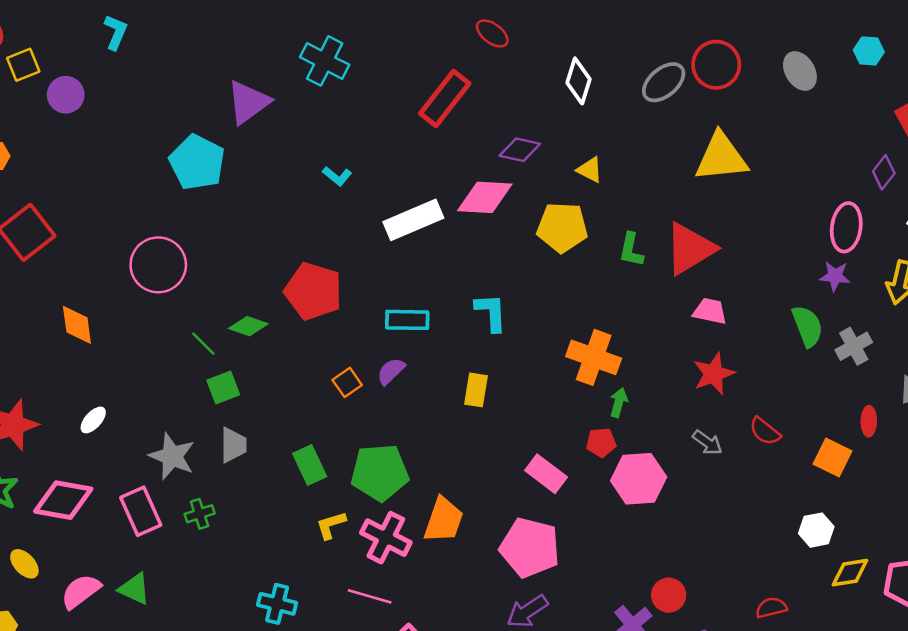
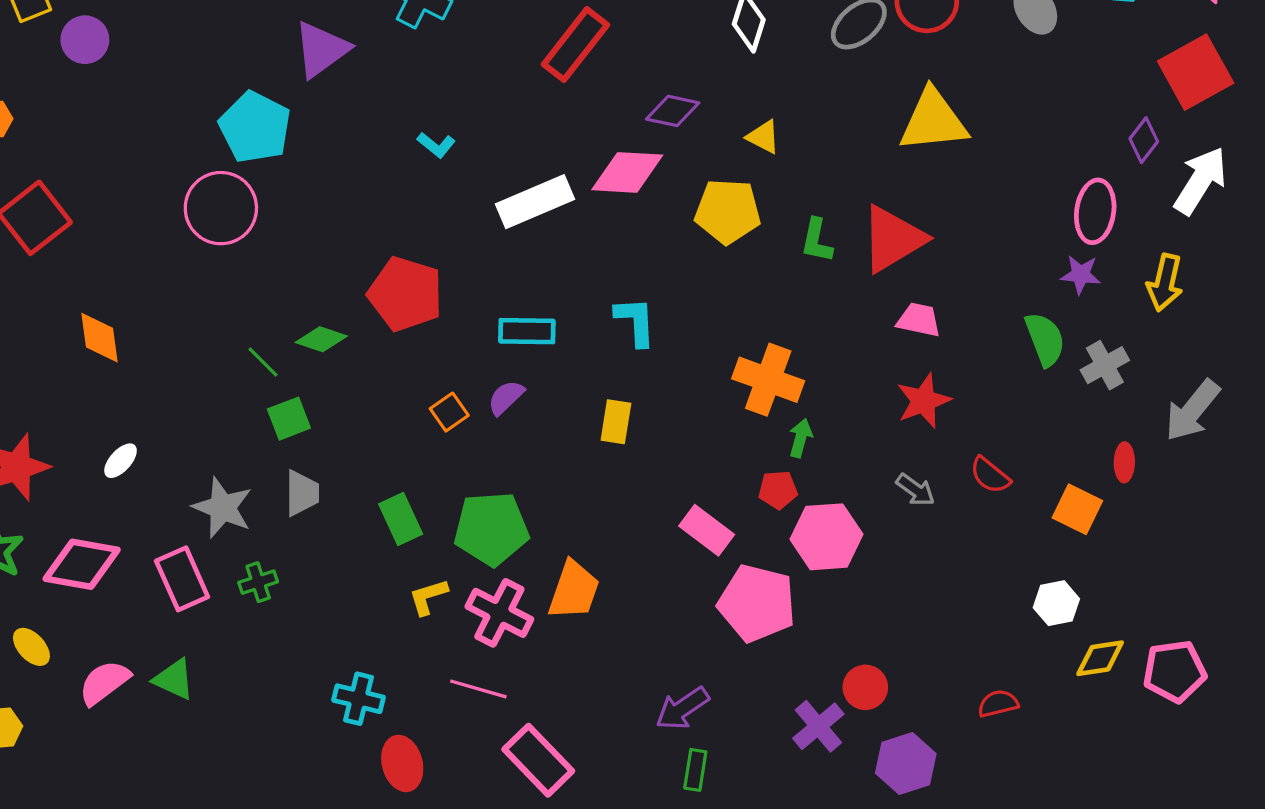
pink circle: (158, 265) -> (221, 208), moved
pink pentagon: (530, 548) -> (757, 603), moved

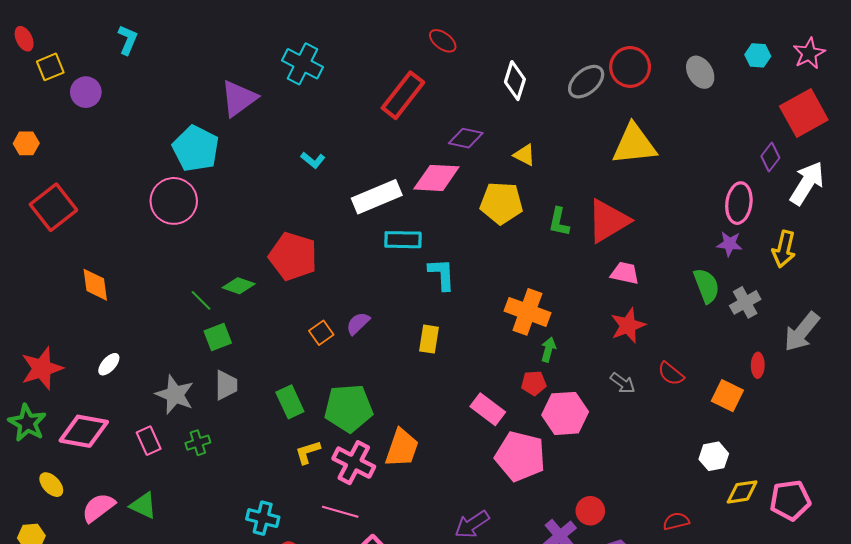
cyan rectangle: (527, 331) -> (403, 240), moved
pink rectangle: (182, 579) -> (149, 441), size x0.7

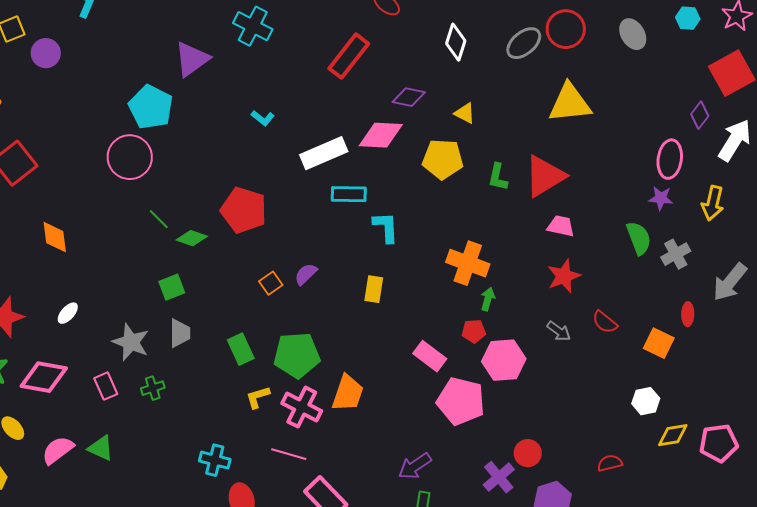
green line: (201, 300) -> (159, 219), moved

